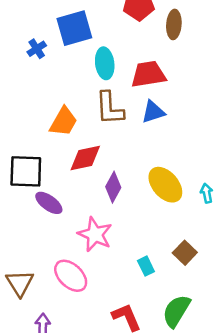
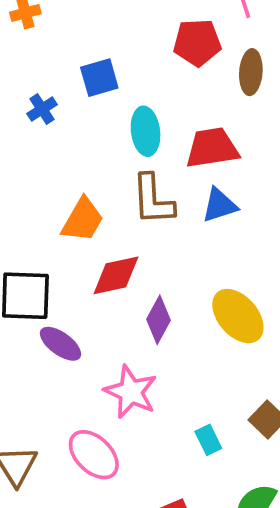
blue square: (74, 28) -> (99, 78), size x0.7

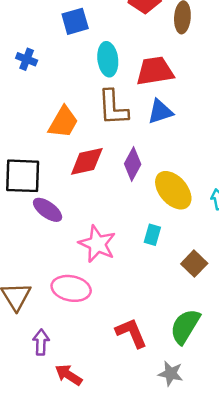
blue cross: (42, 109) -> (27, 59), moved, turned -36
purple diamond: (158, 320) -> (133, 164), moved
cyan rectangle: (208, 440) -> (152, 235), moved, turned 42
pink ellipse: (94, 455) -> (71, 288), turned -33

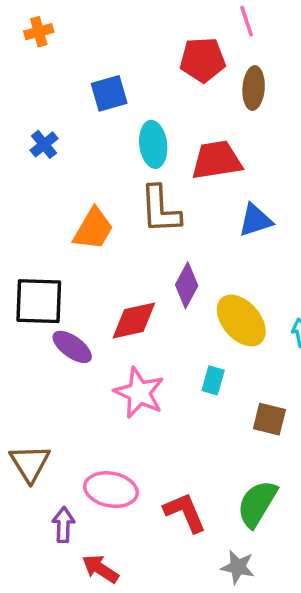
blue cross: (27, 59) -> (44, 144), turned 30
blue triangle: (160, 112) -> (255, 220), moved
red diamond: (87, 161) -> (134, 321), moved
brown square: (194, 264) -> (269, 419), turned -30
pink ellipse: (71, 288) -> (111, 490), moved

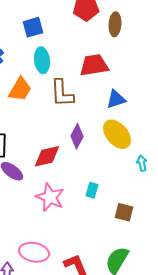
cyan ellipse: (153, 144) -> (42, 60), moved
orange trapezoid: (93, 229) -> (20, 89), moved
yellow ellipse: (241, 321) -> (117, 134), moved

